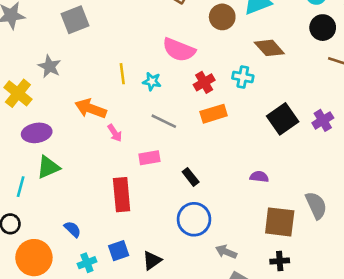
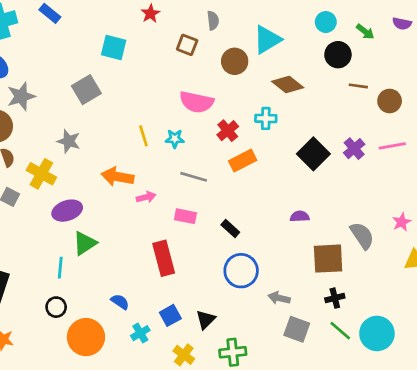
pink arrow: (115, 133) -> (146, 197), turned -60
pink rectangle: (149, 158) -> (185, 216), turned 30

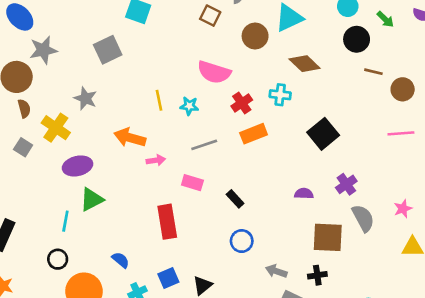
purple cross: (354, 149) -> (346, 184), moved
gray line: (194, 177) -> (204, 145), turned -40
blue circle: (241, 271) -> (242, 241), size x0.7
black cross: (335, 298) -> (317, 275), moved

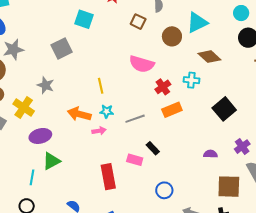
cyan star: (189, 106) -> (107, 111), moved
pink rectangle: (192, 183) -> (135, 160), moved
black rectangle: (235, 199) -> (153, 148), moved

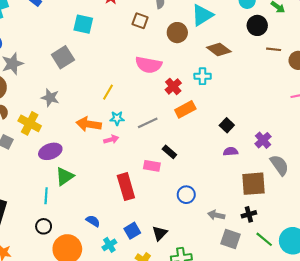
yellow line: (101, 86) -> (108, 92), turned 49
black square: (224, 109) -> (227, 125), moved, size x0.6

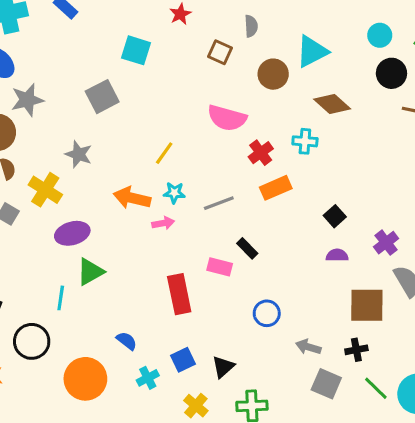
black circle: (44, 226) -> (32, 341), moved, size x1.5

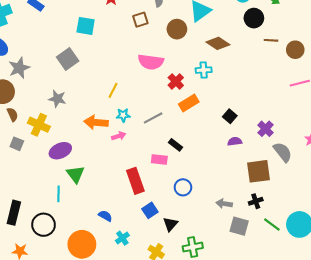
brown square: (220, 52) -> (140, 20), turned -35
green triangle: (90, 272) -> (75, 174), turned -30
blue circle: (267, 313) -> (183, 187), moved
blue square: (183, 360) -> (150, 210), moved

